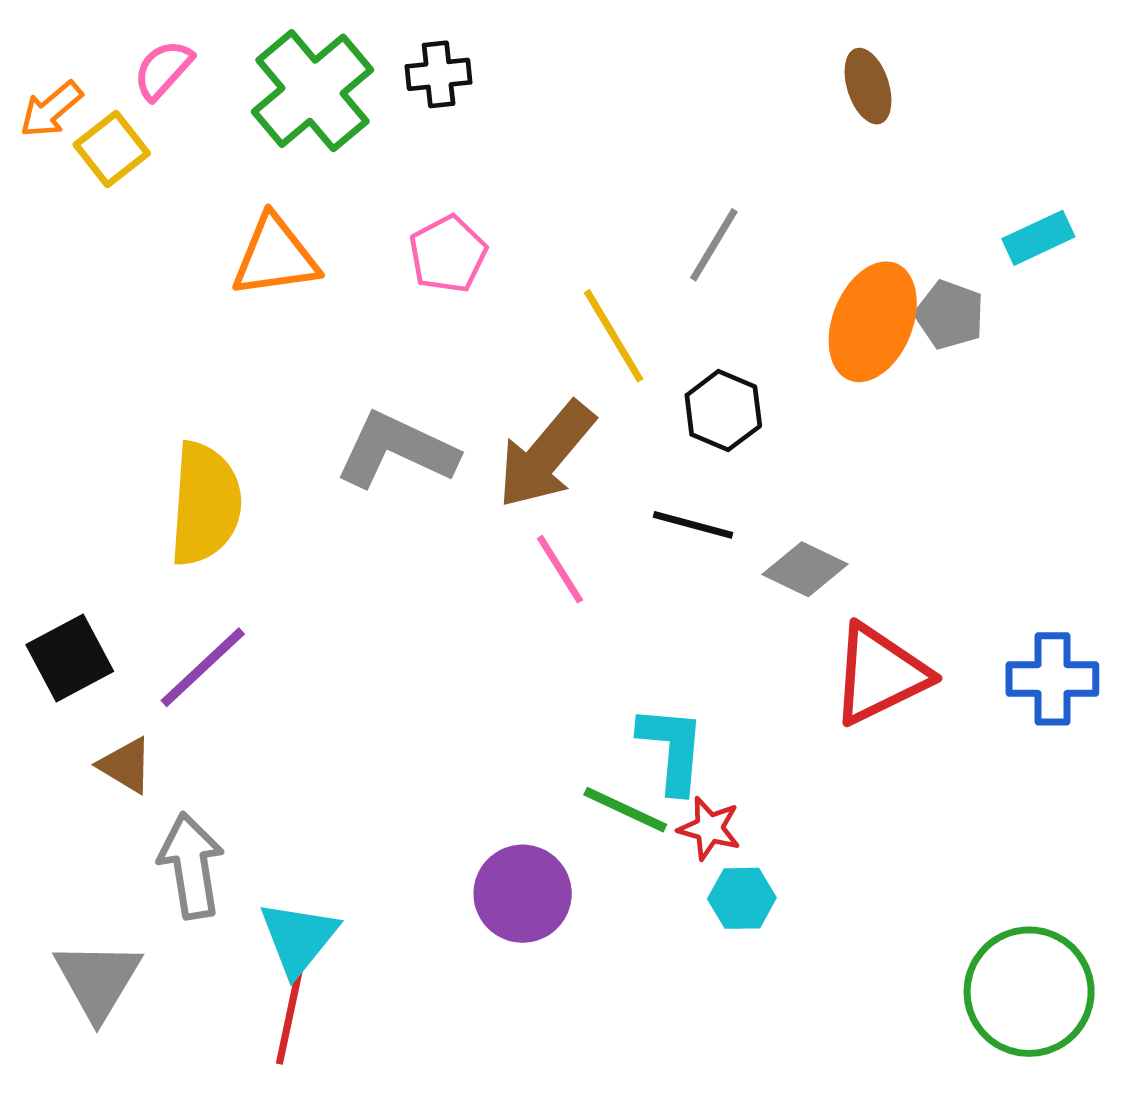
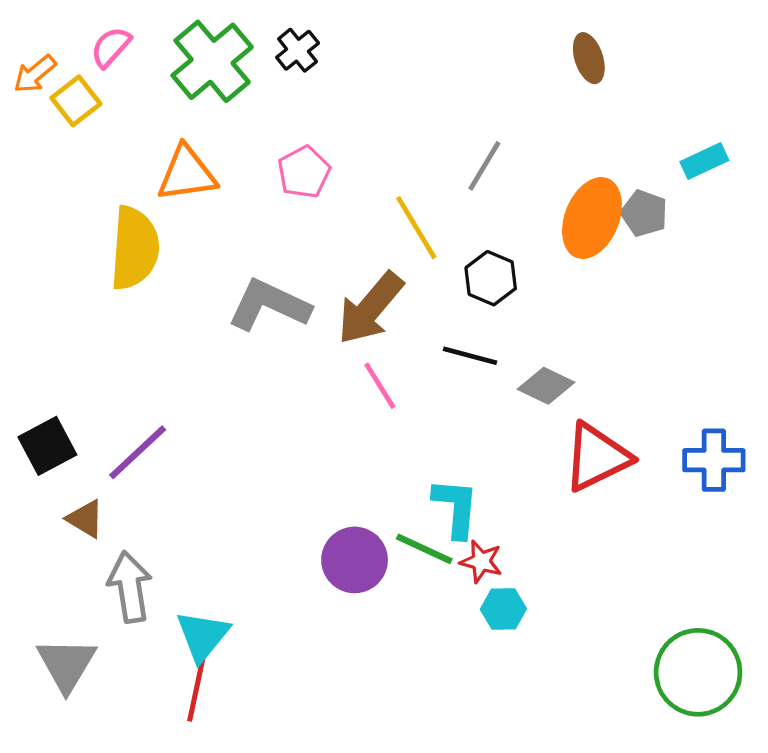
black cross: (439, 74) -> (298, 50), turned -33
yellow semicircle: (205, 504) -> (135, 248), moved
purple circle: (523, 894) -> (355, 560), moved

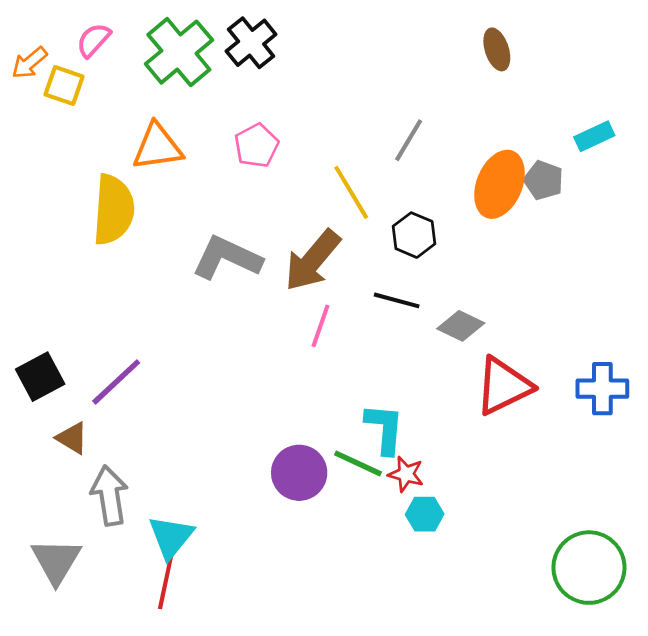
black cross: (298, 50) -> (251, 43), size x1.4
yellow square: (76, 101) -> (64, 85), turned -33
pink line: (380, 386) -> (321, 326), turned 51

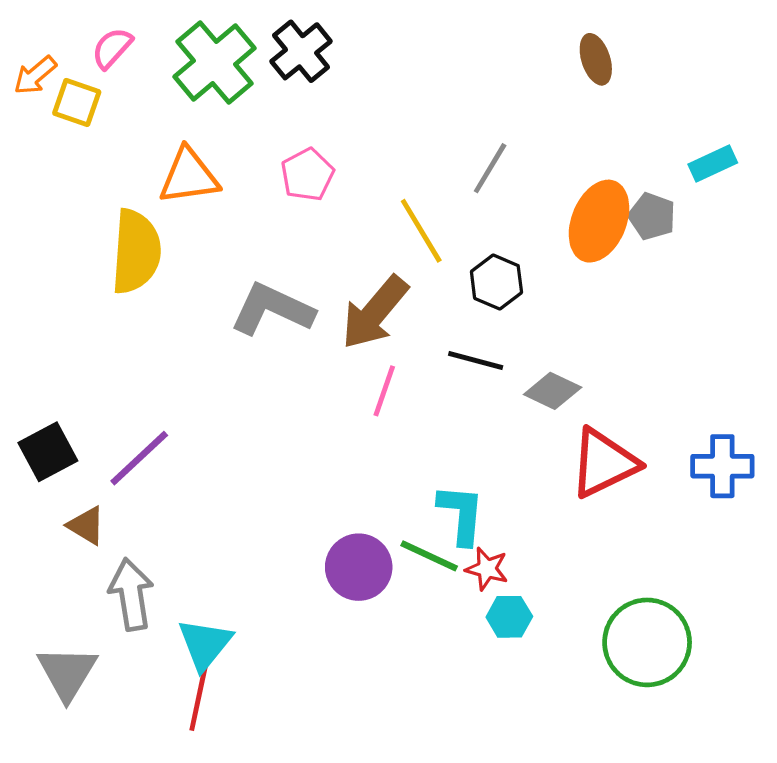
green circle: (589, 568) -> (647, 642), moved

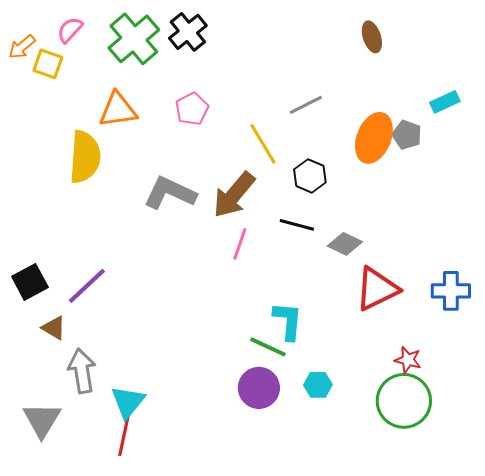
gray line: (490, 168) -> (306, 105), turned 32
purple circle: (359, 567) -> (259, 388), moved
red star: (487, 569) -> (408, 360), moved

